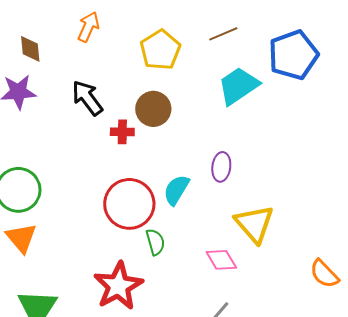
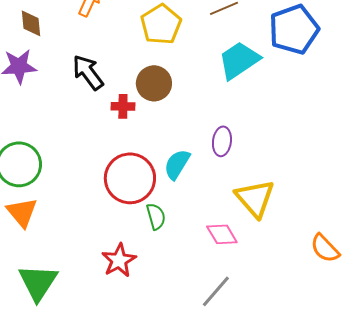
red star: (118, 286) -> (119, 260), size x0.7

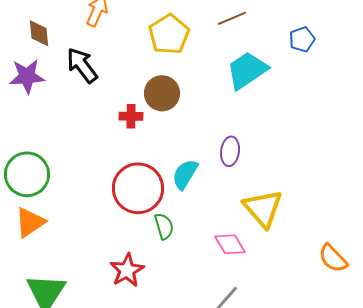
blue pentagon: (294, 29) -> (302, 39), size x0.5
black arrow: (88, 72) -> (82, 65), moved
orange triangle: (22, 212) -> (30, 222), turned 36

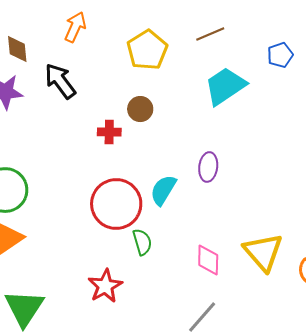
brown circle: (162, 93) -> (140, 109), size x0.7
yellow triangle: (263, 208) -> (263, 252), moved
pink diamond: (230, 244) -> (208, 260), turned 32

